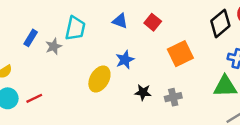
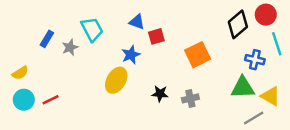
red square: (153, 22) -> (156, 36), moved, turned 35
cyan trapezoid: (75, 28) -> (92, 29), turned -40
blue star: (125, 60) -> (131, 55), moved

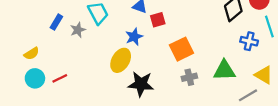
orange square: (198, 55) -> (181, 49), moved
green triangle: (243, 88) -> (224, 70), moved
black star: (160, 94) -> (141, 84), moved, size x1.6

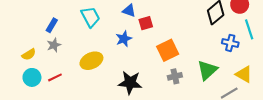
gray star: (78, 30) -> (54, 45), moved
yellow ellipse: (121, 60) -> (91, 61), moved, turned 35
green triangle: (224, 70) -> (207, 70), turned -40

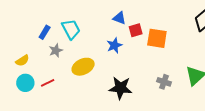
cyan trapezoid: (90, 17) -> (71, 29), moved
gray star: (54, 45) -> (56, 50), moved
orange square: (168, 50) -> (157, 38), moved, turned 35
gray cross: (175, 76) -> (164, 82), turned 32

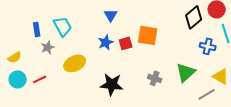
blue triangle: (119, 18) -> (111, 15), turned 40
red square: (136, 30) -> (126, 43), moved
blue rectangle: (45, 32) -> (37, 29), turned -40

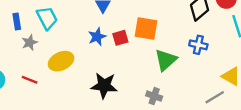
blue cross: (208, 46) -> (198, 45), moved
green triangle: (186, 72) -> (166, 60), moved
gray cross: (155, 78) -> (154, 96), moved
red line: (40, 79) -> (30, 80), moved, turned 48

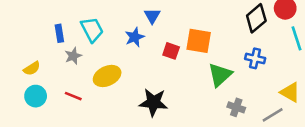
blue star: (97, 37) -> (135, 37), moved
red square: (120, 38) -> (171, 51), turned 35
gray cross: (154, 96) -> (236, 107), moved

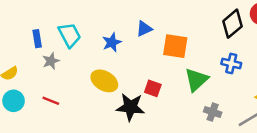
blue triangle: (152, 16) -> (144, 29), moved, turned 35
red square: (171, 51) -> (153, 88), moved
yellow ellipse: (107, 76) -> (104, 81), moved, turned 55

